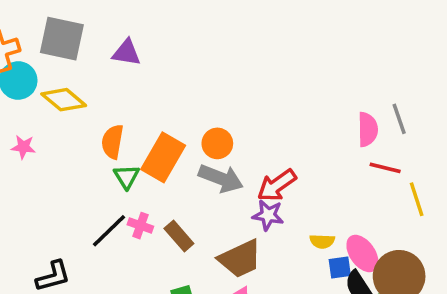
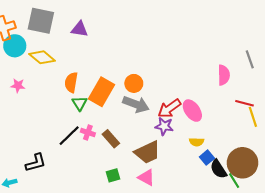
gray line: (399, 119) -> (250, 59), moved
red line: (385, 168) -> (245, 103), moved
pink ellipse: (362, 253) -> (192, 111), moved
blue square: (340, 267) -> (207, 158), turned -32

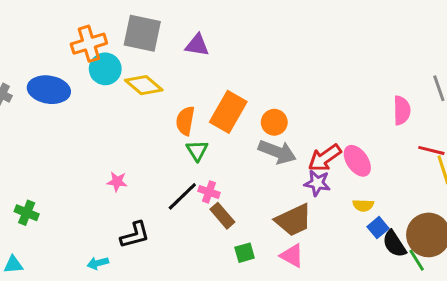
pink star: (18, 85) -> (117, 182), moved
orange rectangle: (101, 92) -> (228, 112), moved
brown rectangle: (111, 139) -> (222, 216), moved

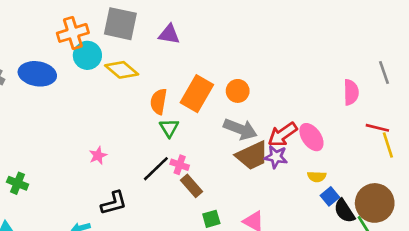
orange circle: (274, 122) -> (238, 91), moved
pink star: (117, 182) -> (98, 156), turned -30
brown trapezoid: (294, 220) -> (252, 156), moved

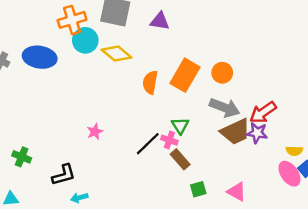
green triangle: (169, 128) -> (180, 126), moved
pink ellipse: (311, 137) -> (289, 174), moved
black L-shape: (114, 203) -> (64, 175), moved

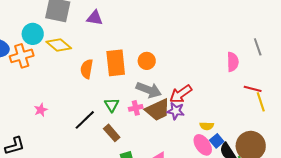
orange cross: (72, 20) -> (22, 56), moved
orange rectangle: (185, 75) -> (116, 63), turned -36
pink cross: (169, 140) -> (136, 108), moved, turned -32

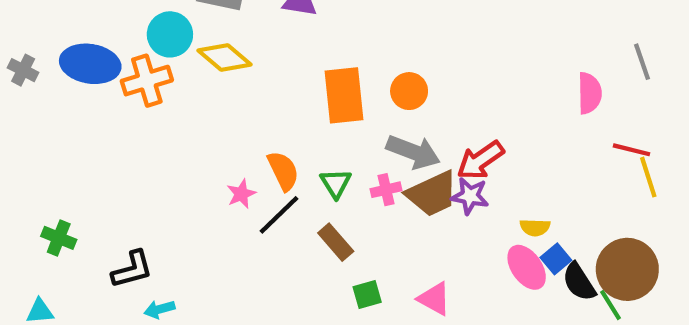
orange semicircle: (87, 69) -> (283, 171), moved, turned 144
pink star: (41, 110) -> (241, 194), moved

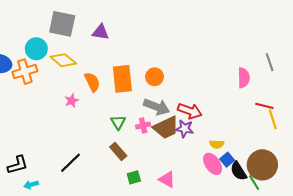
red arrow: (480, 160) -> (190, 111), turned -125
orange semicircle: (283, 171) -> (92, 82), moved
pink star: (241, 194) -> (72, 101), moved
black line: (279, 215) -> (71, 163), moved

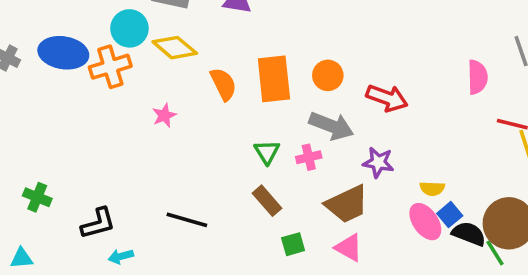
pink star: (72, 101) -> (164, 115), moved
red arrow: (190, 111) -> (387, 98), moved
brown trapezoid: (166, 128) -> (347, 204), moved
black line: (71, 163) -> (187, 220), turned 60
black semicircle: (239, 171) -> (469, 234), turned 144

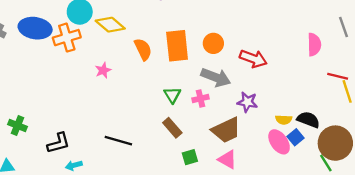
black semicircle: (469, 234) -> (308, 120), moved

